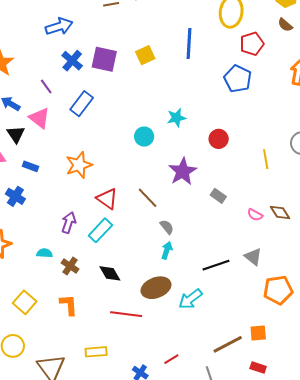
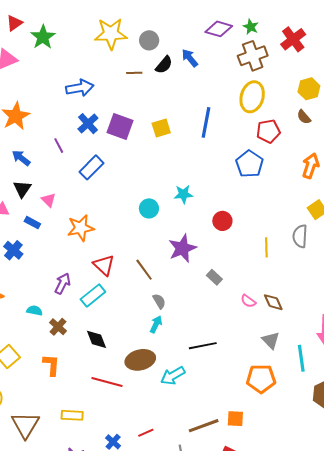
pink triangle: (39, 118) -> (49, 200), moved, size x0.7
gray triangle: (253, 257) -> (271, 340), moved

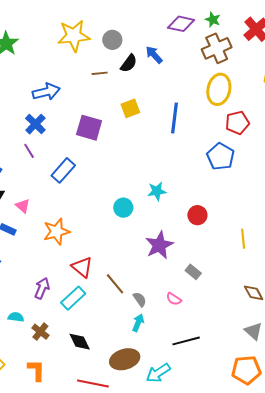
blue cross: (88, 124) -> (35, 124), moved
yellow square: (161, 128) -> (130, 108), moved
brown line: (144, 270) -> (115, 284), moved
pink semicircle: (248, 301) -> (174, 299), moved

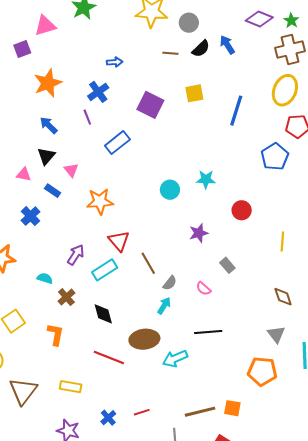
blue arrow: (46, 92) -> (115, 62), size x0.6
purple star: (159, 245) -> (199, 233), size x0.7
gray semicircle: (140, 299) -> (170, 283), turned 63

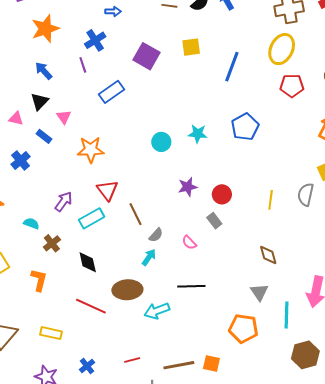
blue pentagon: (275, 157) -> (245, 127), moved
red circle: (242, 210) -> (222, 194), moved
red line: (142, 412) -> (132, 360), moved

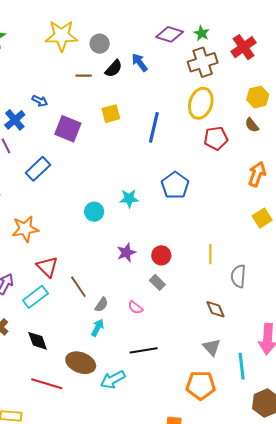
blue arrow: (113, 11) -> (40, 101), moved, turned 35
gray semicircle: (306, 194) -> (238, 276), moved
brown ellipse: (127, 290) -> (81, 363), turned 32

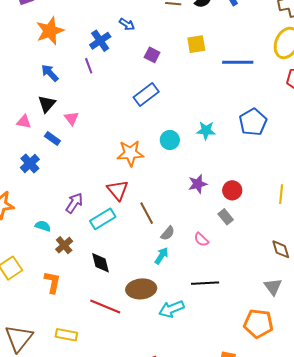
blue line: (154, 127) -> (238, 62), turned 72
purple square: (68, 129) -> (152, 55), size x0.6
blue rectangle: (38, 169) -> (146, 94), moved
orange star: (25, 229) -> (130, 153), moved
brown ellipse: (81, 363) -> (141, 289), turned -32

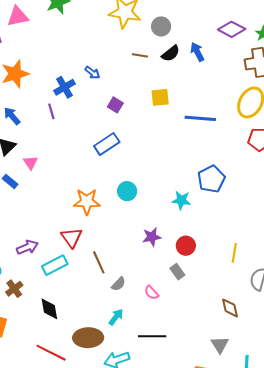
cyan star: (206, 130) -> (181, 200), moved
purple arrow: (74, 203) -> (27, 247), turned 30
cyan arrow: (162, 256) -> (116, 317), moved

